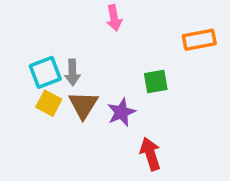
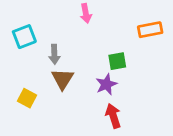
cyan square: (45, 72) -> (24, 37), moved
yellow square: (49, 103) -> (27, 98), moved
purple star: (121, 112) -> (106, 84), moved

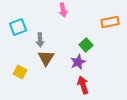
green square: (117, 61) -> (86, 45), turned -32

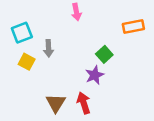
brown triangle: (46, 58) -> (56, 103), moved
yellow square: (20, 72) -> (27, 62), moved
red arrow: (83, 85) -> (84, 103), moved

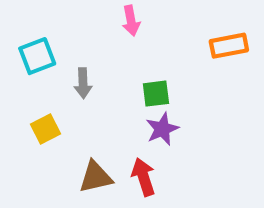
green square: (104, 54) -> (156, 94), moved, turned 35
yellow square: (27, 62) -> (46, 129), moved, turned 35
brown triangle: (56, 103) -> (96, 177), turned 45

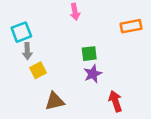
gray arrow: (83, 83) -> (27, 51), moved
yellow square: (46, 129) -> (38, 70), moved
red arrow: (143, 177) -> (115, 101), moved

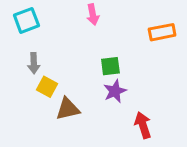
cyan square: (21, 32) -> (26, 20), moved
yellow square: (38, 70) -> (47, 87), turned -35
brown triangle: (55, 101) -> (68, 109), moved

